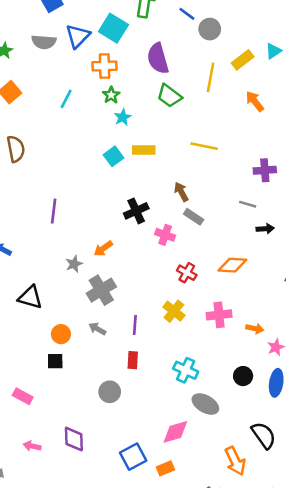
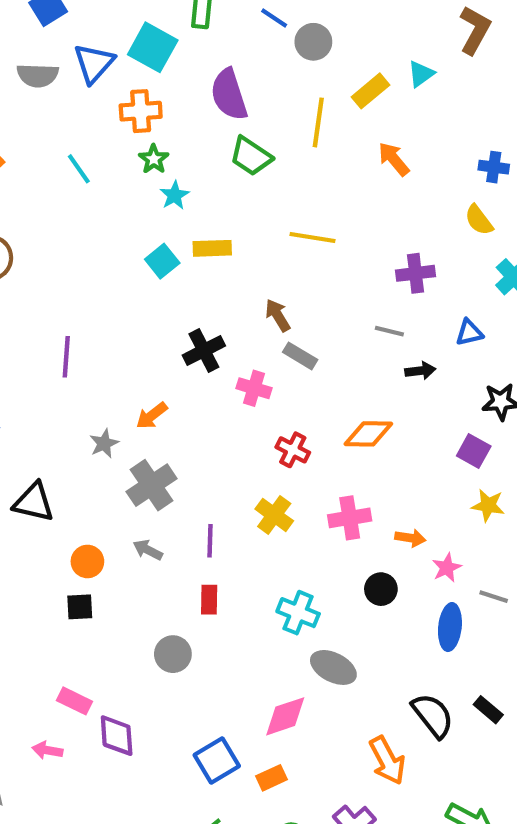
cyan line: (66, 99) -> (79, 169), turned -60
black circle: (243, 376) -> (381, 589), moved
pink rectangle: (23, 396) -> (75, 701), moved

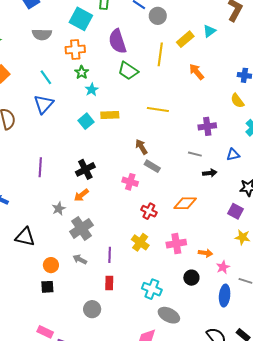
blue triangle: (94, 63) -> (44, 104), moved
gray semicircle: (38, 75) -> (42, 34), moved
black cross: (204, 350) -> (85, 169), moved

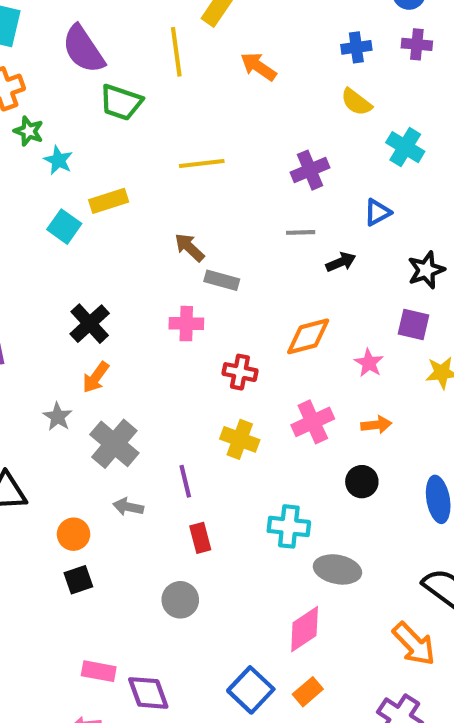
pink star: (223, 267) -> (369, 363), moved

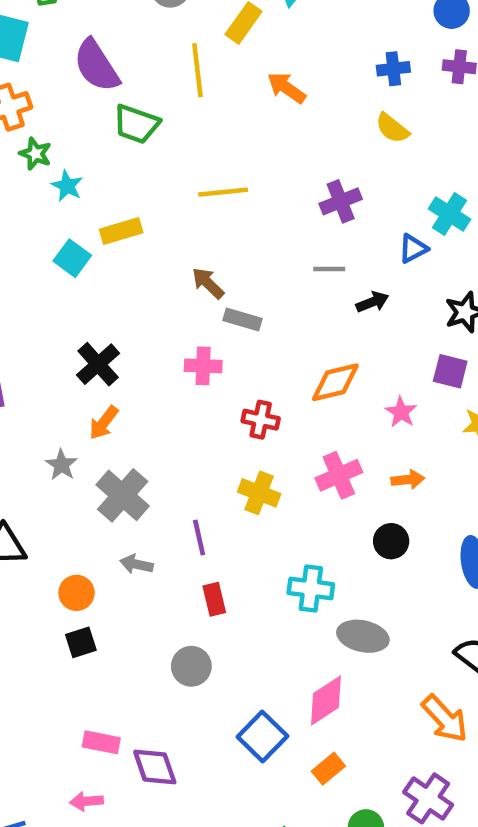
cyan cross: (405, 147) -> (449, 214), moved
blue square: (251, 690) -> (262, 736), moved

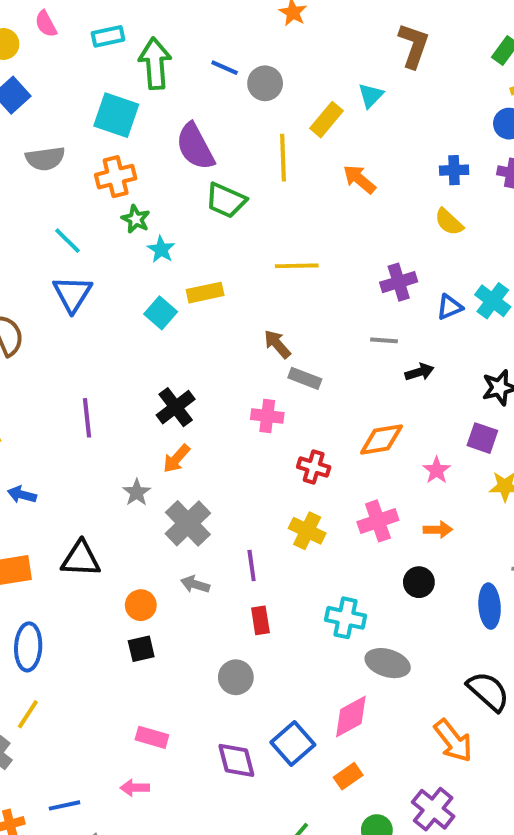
blue triangle: (413, 249) -> (450, 307), moved
purple diamond: (155, 767) -> (236, 760), moved

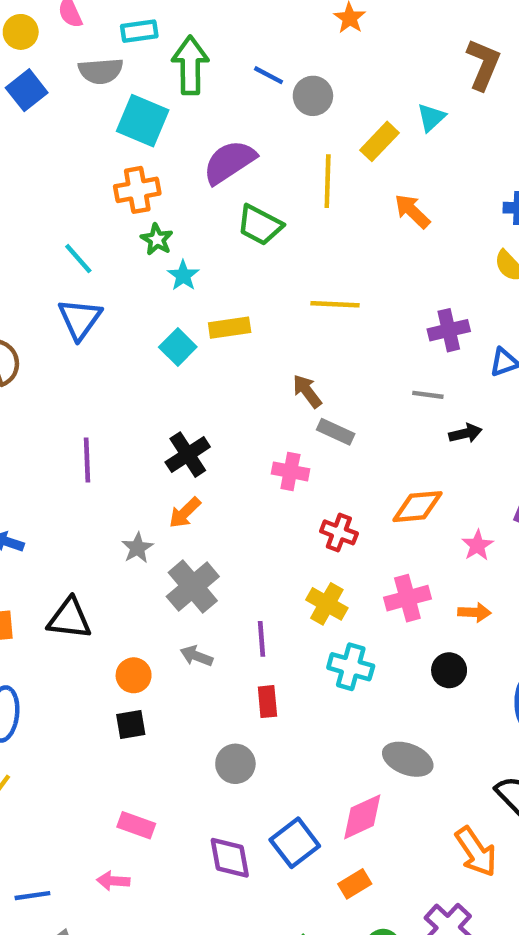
purple semicircle: (195, 147) -> (229, 162), turned 81
gray semicircle: (45, 159) -> (101, 71), moved
cyan cross: (346, 618) -> (351, 667), moved

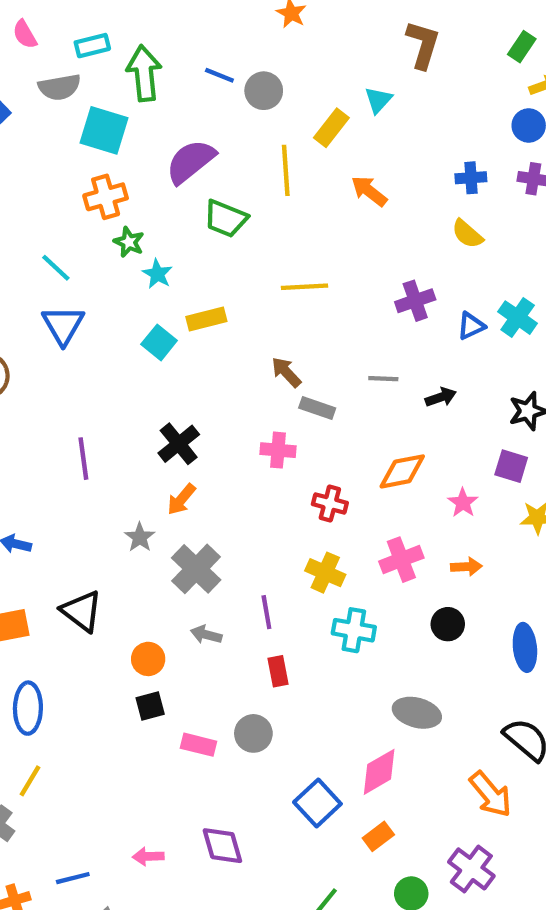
gray line: (428, 395) -> (383, 379), moved
black triangle: (69, 619) -> (82, 611), turned 36
pink rectangle: (136, 825) -> (199, 745), moved
purple diamond: (230, 858) -> (222, 846), moved

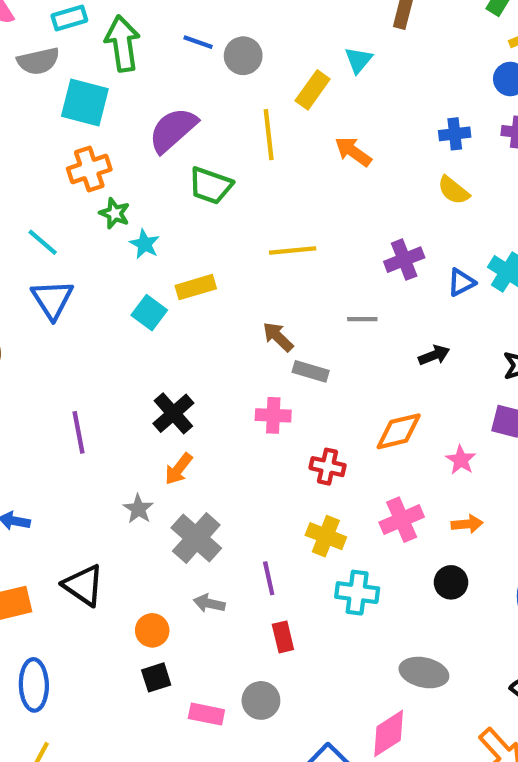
gray line: (383, 379) -> (362, 319), moved

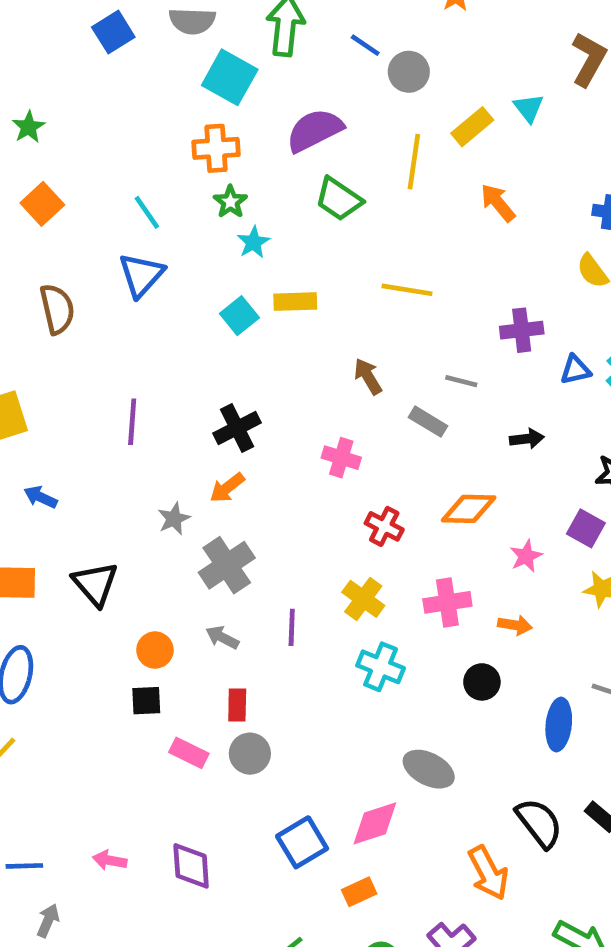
cyan triangle: (358, 60) -> (529, 108), turned -32
gray rectangle: (311, 371) -> (428, 422), moved
red rectangle: (283, 637) -> (237, 705), moved

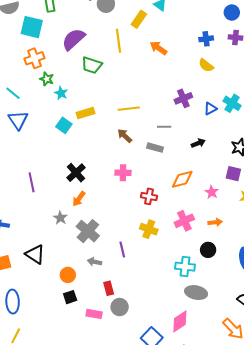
yellow line: (407, 290) -> (129, 109), moved
cyan cross: (381, 667) -> (185, 267), moved

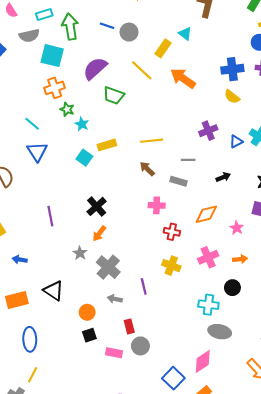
blue cross: (206, 39) -> (232, 69), size x1.5
yellow line: (119, 41) -> (142, 70), turned -40
orange arrow: (158, 48) -> (183, 78), size x1.4
pink cross: (123, 173) -> (157, 205), moved

